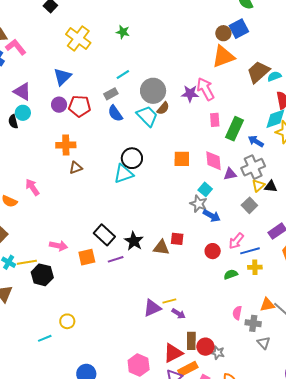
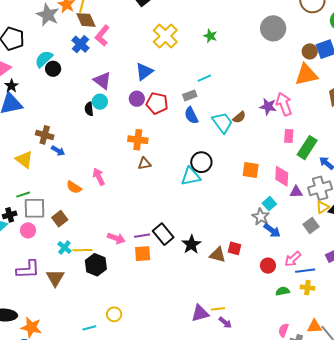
pink L-shape: (16, 47) -> (102, 36), turned -110
gray circle: (153, 91) -> (273, 28), moved
purple line: (116, 259) -> (142, 236), moved

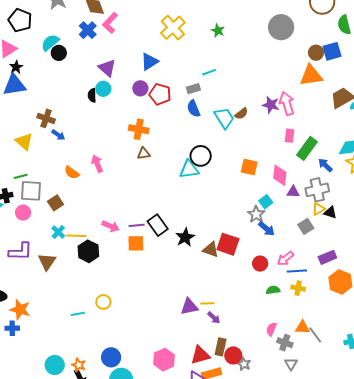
red square: (235, 248) -> (228, 244), size x1.6

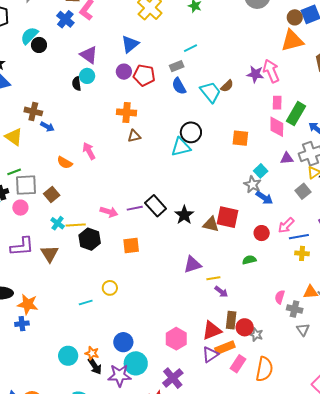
pink diamond: (280, 175) -> (277, 127), moved
orange square: (136, 243) -> (131, 245), moved
green semicircle: (273, 290) -> (249, 260), moved
purple triangle: (189, 307) -> (192, 265), moved

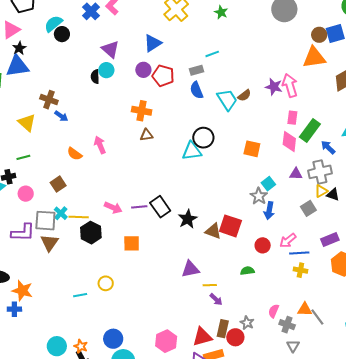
gray square: (26, 185) -> (45, 221), moved
blue arrow: (264, 198) -> (269, 211), turned 60
gray star: (256, 335) -> (247, 323), moved

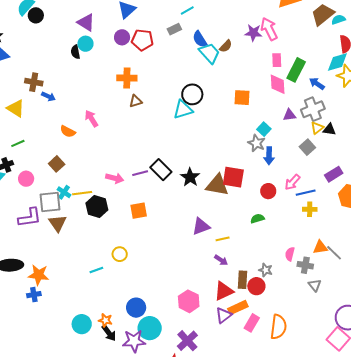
blue semicircle: (197, 90) -> (200, 39), moved
brown triangle: (213, 231) -> (217, 185), size x1.4
purple arrow: (216, 299) -> (221, 260), moved

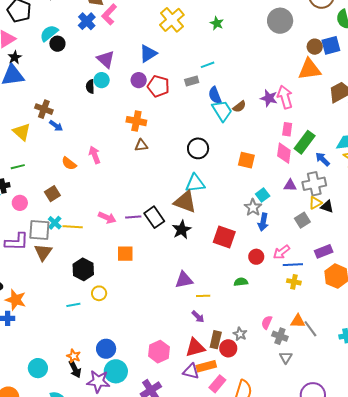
cyan triangle: (183, 110) -> (195, 183), moved
brown triangle: (217, 185) -> (185, 202), moved
black hexagon: (97, 206) -> (83, 269), moved
purple triangle: (224, 315) -> (191, 371), turned 42
cyan circle: (82, 324) -> (38, 368), moved

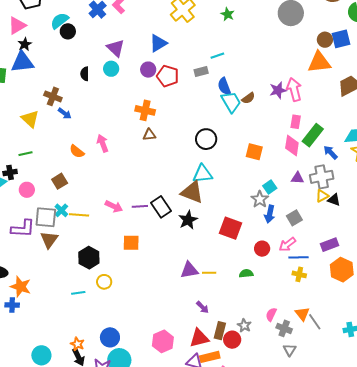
black semicircle: (90, 87) -> (85, 74), moved
purple star: (269, 98) -> (278, 90), turned -30
gray square: (302, 220) -> (294, 218), moved
yellow line: (203, 296) -> (209, 273), moved
orange triangle: (298, 321) -> (302, 314), turned 49

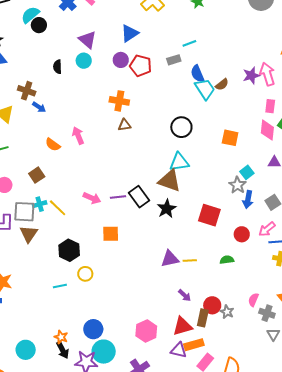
cyan cross: (61, 210) -> (40, 204), turned 32
yellow line: (79, 215) -> (58, 208), turned 42
red circle: (232, 340) -> (212, 305), moved

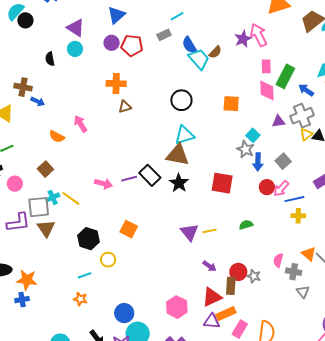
orange square: (111, 234) -> (129, 229), moved, turned 36
red circle: (242, 234) -> (267, 187), moved
purple triangle: (170, 259) -> (189, 232), turned -48
orange star: (61, 337) -> (80, 299), moved

